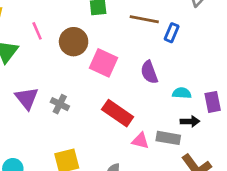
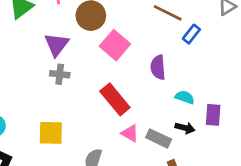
purple triangle: (27, 98) -> (57, 45), moved
gray cross: (60, 104) -> (60, 74), turned -36

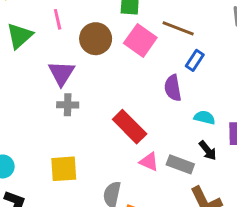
blue rectangle: (191, 34) -> (195, 60), moved
pink square: (115, 45) -> (140, 40), moved
black arrow: (185, 128) -> (208, 150), turned 42

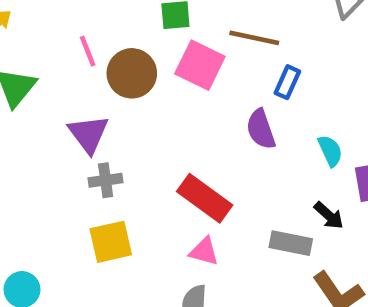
pink line: (58, 19) -> (88, 51), moved
cyan semicircle: (205, 118) -> (330, 151), moved, turned 60
pink triangle: (149, 162) -> (204, 251), moved
yellow square: (64, 169) -> (111, 242), moved

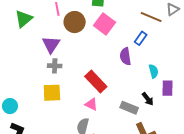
brown line: (254, 38) -> (151, 17), moved

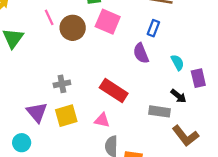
purple triangle: (51, 45) -> (37, 112), moved
pink triangle: (91, 104) -> (102, 120), moved

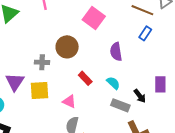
brown circle: (73, 28) -> (67, 47), moved
blue rectangle: (153, 28) -> (145, 33), moved
cyan semicircle: (177, 63) -> (113, 83), moved, turned -32
red rectangle: (114, 91) -> (85, 78), size x0.6

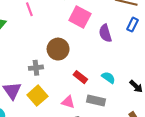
purple semicircle: (116, 52) -> (105, 33), moved
yellow square: (40, 90) -> (37, 96), turned -30
gray rectangle: (120, 105) -> (96, 100), moved

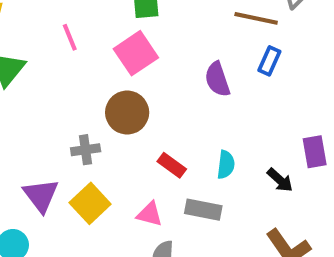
pink square: (80, 17) -> (136, 53), moved, turned 30
cyan semicircle: (108, 78) -> (226, 165), turned 64

